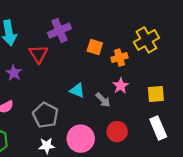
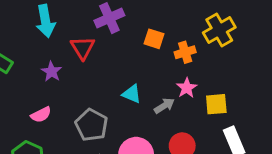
yellow square: (156, 94) -> (216, 104), moved
gray arrow: (103, 100) -> (164, 106), turned -77

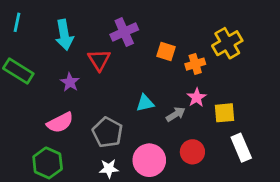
cyan triangle: (132, 94) -> (145, 103), turned -36
pink semicircle: (41, 115) -> (60, 123), size x1.4

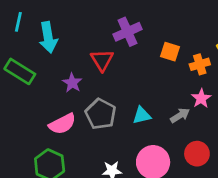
cyan arrow: (64, 35) -> (48, 37), moved
cyan triangle: (145, 103) -> (142, 115), moved
gray pentagon: (107, 132) -> (101, 114), moved

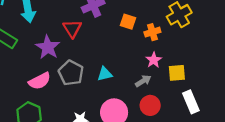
purple star: (72, 83) -> (48, 47), size x1.5
gray arrow: (180, 115) -> (143, 81), moved

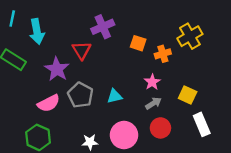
pink star: (154, 60) -> (152, 82), moved
yellow square: (177, 73) -> (188, 95), turned 30

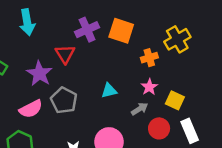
cyan arrow: (37, 31) -> (27, 22), moved
orange square: (138, 43) -> (121, 31), moved, size x1.5
pink star: (152, 82) -> (149, 87), moved
cyan triangle: (115, 96) -> (109, 91), moved
red circle: (160, 128) -> (159, 128), moved

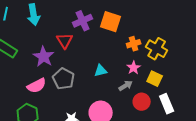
yellow cross: (177, 39) -> (157, 49), moved, turned -30

